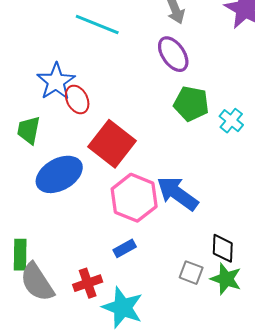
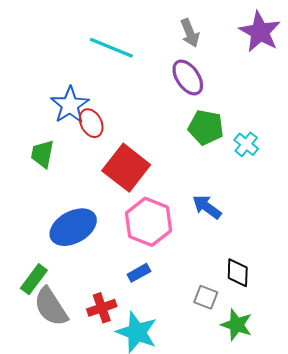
blue ellipse: (59, 174) -> (73, 227), moved
blue arrow: (177, 193) -> (207, 207), moved, size x0.7
green rectangle: (20, 255) -> (34, 279), turned 36
green star: (226, 279) -> (237, 325), moved

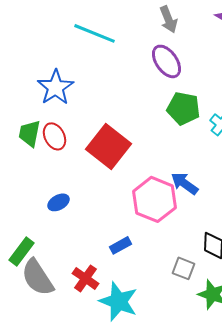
red ellipse: (91, 123) -> (54, 136), moved
pink hexagon: (148, 222) -> (154, 199), moved
blue ellipse: (73, 227) -> (58, 202), size x0.5
red cross: (102, 308) -> (86, 278), turned -36

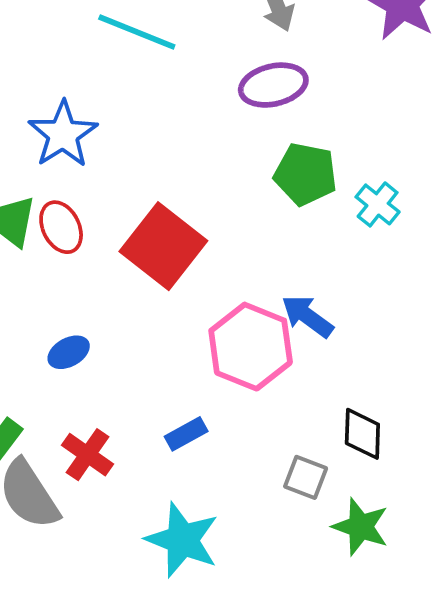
purple ellipse: (166, 61) -> (273, 85), turned -68
red cross: (86, 278) -> (88, 455), moved

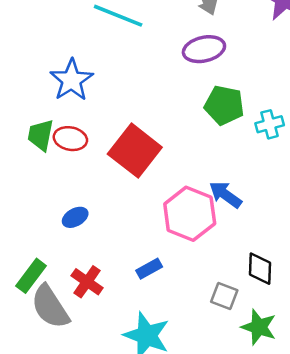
cyan cross: (378, 204) -> (270, 124), turned 36
red ellipse: (61, 227) -> (70, 139), turned -52

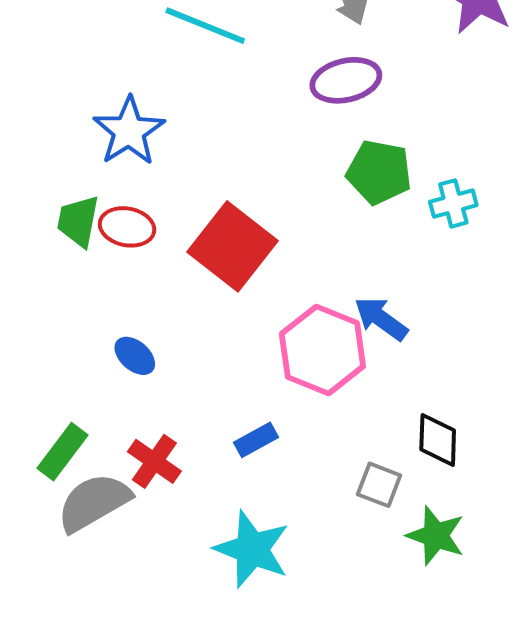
blue ellipse: (75, 217) -> (135, 356), turned 70
gray semicircle: (50, 307) -> (94, 502), turned 93

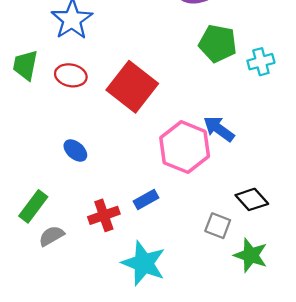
green trapezoid: (78, 221) -> (25, 65), moved
black diamond: (438, 440) -> (252, 199), turned -44
red cross: (154, 461) -> (104, 215), moved, turned 36
gray semicircle: (94, 502) -> (51, 236), size x0.6

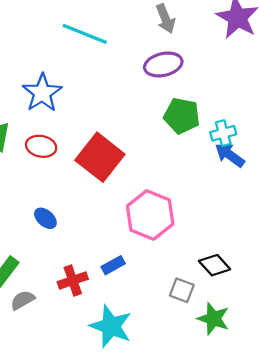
blue arrow: (219, 129) -> (230, 155), moved

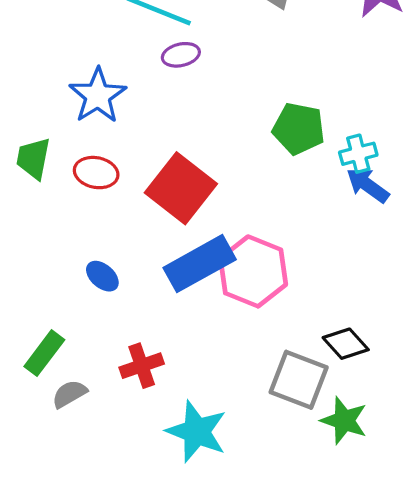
purple ellipse: (163, 64) -> (181, 55), moved, size x0.7
blue rectangle: (113, 265) -> (200, 264), moved, size x2.0
gray square: (182, 290) -> (299, 380), size x1.6

